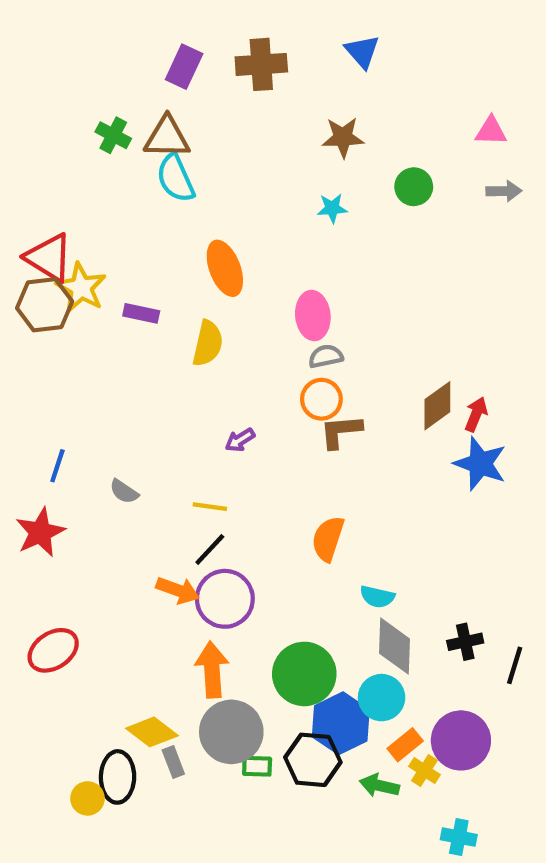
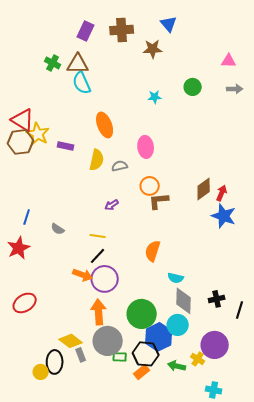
brown star: (343, 137) -> (153, 49), moved
gray semicircle: (326, 356) -> (120, 166), moved
orange rectangle: (405, 745) -> (142, 372), moved

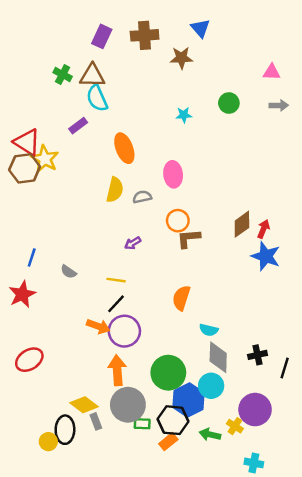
purple rectangle: (66, 146) -> (78, 126), moved, turned -49

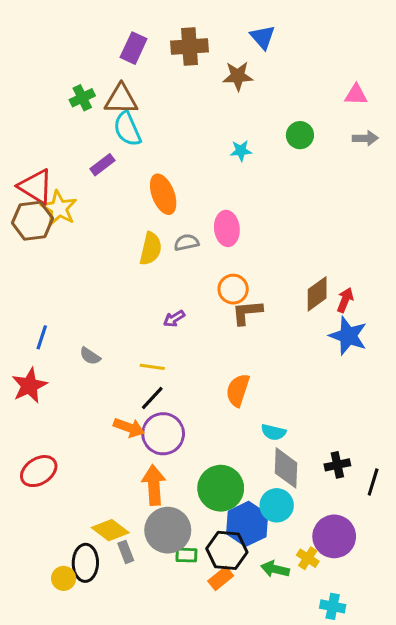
green cross: (63, 75) -> (82, 98), turned 36
gray semicircle: (142, 197) -> (186, 242), moved

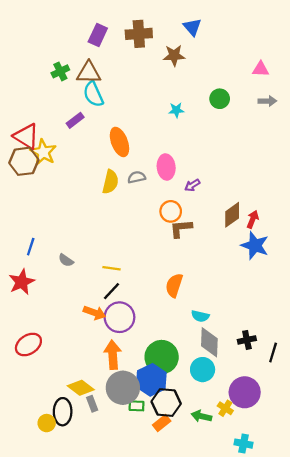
purple arrow: (174, 319) -> (192, 185), moved
blue hexagon: (247, 524) -> (151, 380), moved

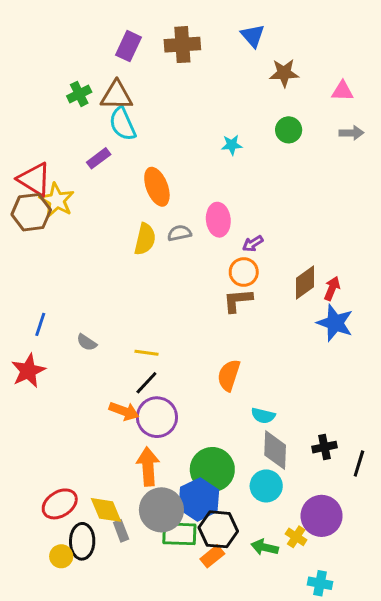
brown star: (174, 55) -> (284, 73), moved
orange circle: (171, 211) -> (244, 272), moved
red ellipse: (28, 345) -> (60, 504), moved
yellow diamond: (81, 388) -> (106, 510), turned 30
green rectangle: (137, 406) -> (179, 534), size x1.6

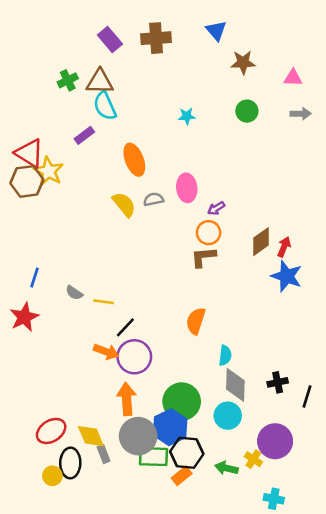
purple rectangle: (129, 46) -> (110, 39), turned -65
cyan star: (232, 145) -> (187, 116), moved
yellow semicircle: (145, 239) -> (124, 204), turned -52
yellow line: (146, 353) -> (104, 302), moved
cyan semicircle: (263, 416) -> (225, 355), turned -96

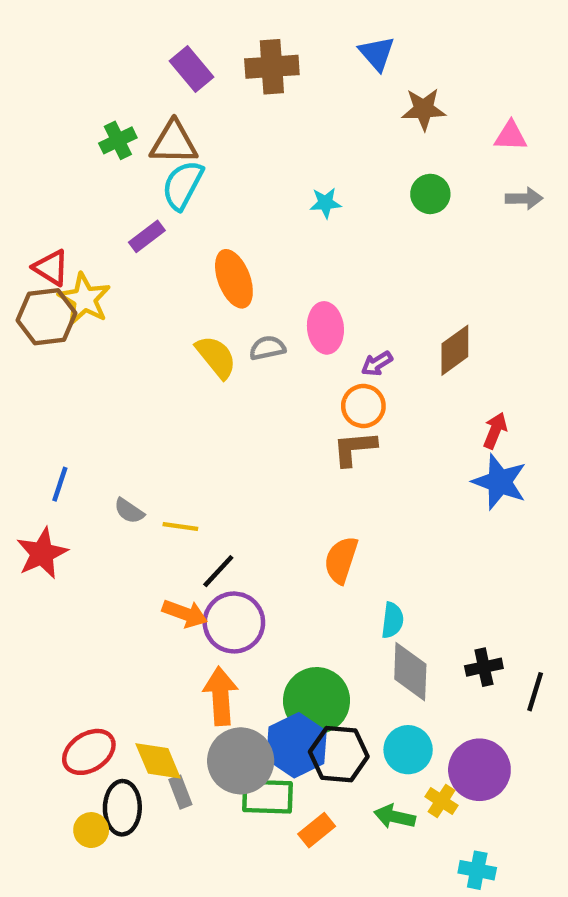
cyan semicircle: (105, 106) -> (183, 185), turned 52
red triangle: (29, 153) -> (51, 268), size x0.7
brown diamond: (261, 242) -> (455, 350), moved
cyan circle: (228, 416) -> (408, 750), moved
black hexagon: (187, 453) -> (339, 754), moved

